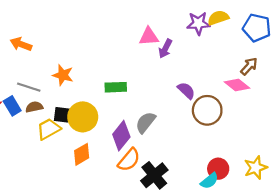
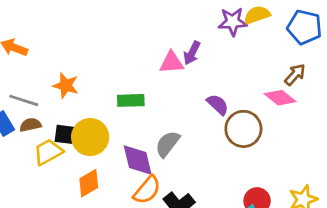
pink triangle: (149, 37) -> (172, 62), moved
purple diamond: (121, 136) -> (138, 160), turned -52

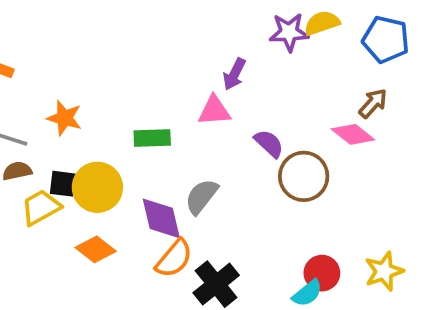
pink triangle: (172, 62) -> (214, 111), moved
orange diamond: (89, 183) -> (96, 249), turned 68

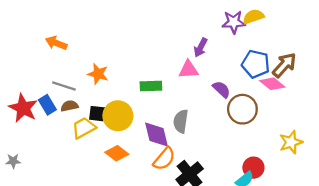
blue pentagon: (386, 39) -> (256, 64), moved
brown arrow: (373, 103) -> (284, 65), size x1.4
gray semicircle: (201, 196) -> (181, 121), turned -30
yellow star: (384, 271) -> (291, 142), moved

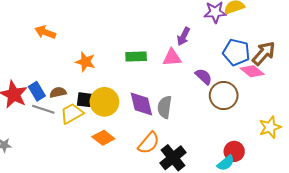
gray line: (64, 86) -> (43, 109), moved
green rectangle: (151, 86) -> (136, 56), moved
purple diamond: (156, 135) -> (141, 104), moved

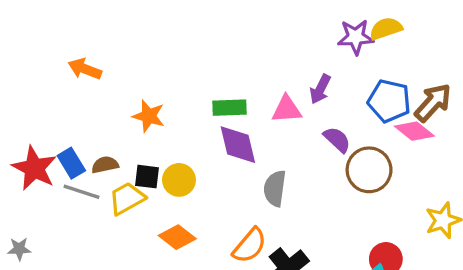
purple arrow: (184, 36) -> (320, 89), moved
yellow circle: (104, 102) -> (179, 180), size x0.7
purple diamond: (141, 104) -> (238, 145), moved

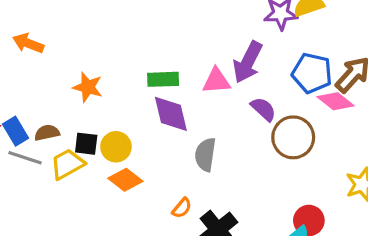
purple arrow: (320, 89) -> (248, 62), size x1.5
orange diamond: (177, 237) -> (125, 180), moved
orange semicircle: (250, 246) -> (182, 208), size x0.6

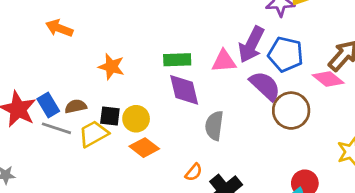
blue pentagon: (312, 73) -> (286, 54), moved
purple semicircle: (263, 109) -> (265, 86), size x1.4

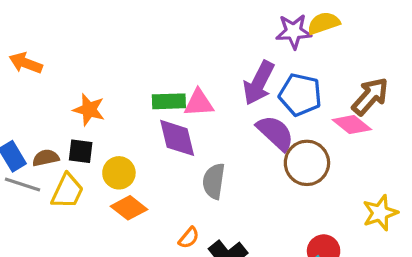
pink triangle: (224, 61) -> (199, 103), moved
black square: (110, 116) -> (81, 151), moved
yellow trapezoid: (94, 134) -> (67, 191), turned 144

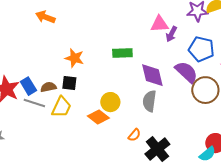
orange arrow: (26, 63) -> (45, 17), moved
purple arrow: (259, 83) -> (171, 34), moved, size x0.6
pink triangle: (199, 103) -> (159, 24), moved
purple diamond: (177, 138) -> (152, 75), moved
yellow circle: (119, 173) -> (110, 102), moved

